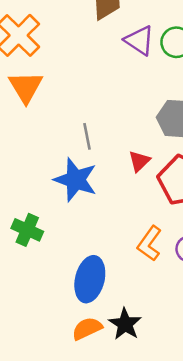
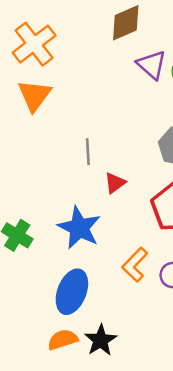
red triangle: (139, 161) -> (115, 183), moved
blue star: (76, 180) -> (79, 228), moved

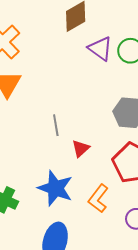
orange L-shape: (135, 265) -> (98, 199), moved

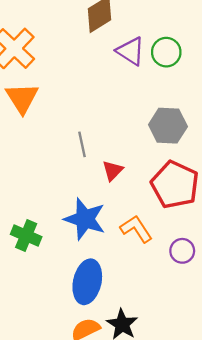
orange L-shape: (98, 199) -> (136, 229), turned 112

